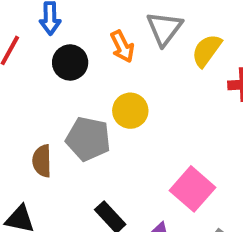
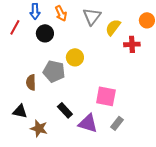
orange arrow: (122, 46) -> (61, 13), moved
pink square: (193, 189) -> (106, 96), turned -30

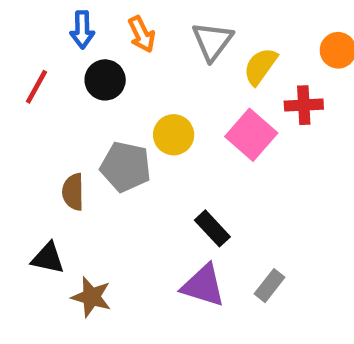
red line: (15, 27) -> (37, 87), moved
pink square: (106, 96) -> (251, 135), moved, turned 30
black rectangle: (65, 110) -> (212, 228), moved

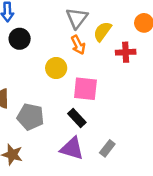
orange arrow: (142, 34) -> (78, 45), moved
pink square: (251, 135) -> (85, 89), moved, turned -35
gray pentagon: (126, 167) -> (31, 117), moved

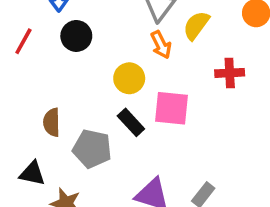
red cross: (126, 52) -> (230, 73), moved
black rectangle: (77, 118) -> (131, 122), moved

